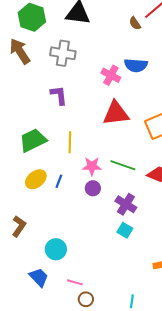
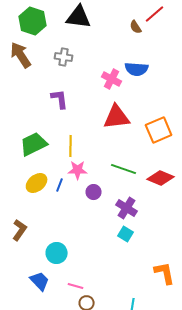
gray cross: (63, 53) -> (64, 57), size x0.7
pink star: (92, 166) -> (78, 170), moved

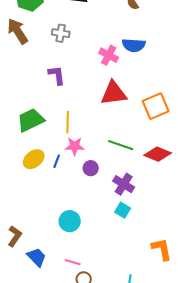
brown L-shape: (20, 230) -> (15, 236), moved
cyan circle: (57, 253) -> (70, 221), moved

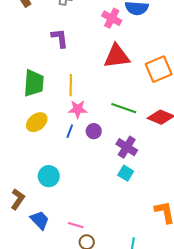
green trapezoid: (31, 120) -> (34, 83), turned 120
blue line: (57, 161) -> (70, 131), moved
cyan circle: (70, 221) -> (49, 176), moved

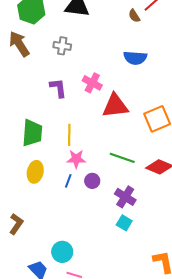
pink cross: (112, 18) -> (92, 83), moved
yellow ellipse: (37, 122) -> (35, 172), turned -40
cyan circle: (49, 176) -> (62, 252), moved
brown L-shape: (18, 199) -> (16, 224), moved

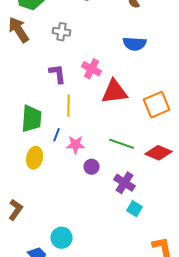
yellow line: (69, 135) -> (69, 106), moved
blue line: (68, 181) -> (57, 135), moved
cyan square: (124, 223) -> (135, 209), moved

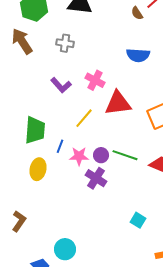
purple L-shape: (58, 74) -> (61, 85), turned 145
yellow line: (69, 106) -> (84, 118), moved, turned 40
purple circle: (92, 167) -> (101, 155), moved
purple cross: (125, 183) -> (96, 178), moved

